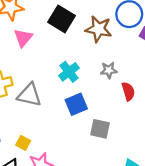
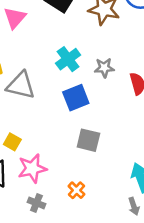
gray star: (109, 70) -> (104, 68), moved
gray square: (100, 129) -> (88, 140), moved

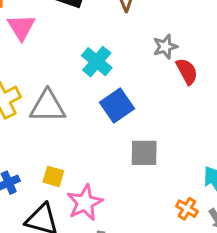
gray star: (104, 68) -> (165, 47), moved
orange cross: (76, 190) -> (187, 209), moved

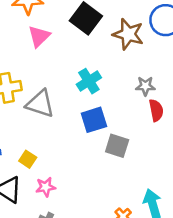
gray square: (144, 153) -> (117, 146), moved
pink star: (85, 203) -> (46, 187), size x0.7

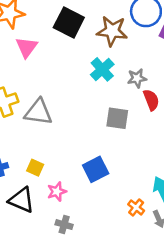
cyan cross: (89, 81) -> (102, 69), moved
blue square: (94, 120) -> (96, 169), moved
gray square: (117, 146) -> (117, 118), moved

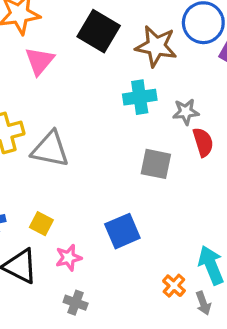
cyan cross: (102, 69) -> (140, 97), turned 30

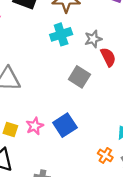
gray square: (156, 164) -> (79, 77), turned 30
pink star: (69, 258) -> (35, 126), moved

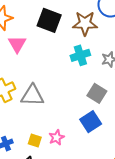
blue square: (65, 125) -> (91, 122), moved

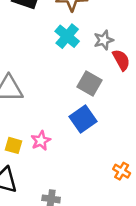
cyan cross: (80, 55) -> (67, 36), turned -30

